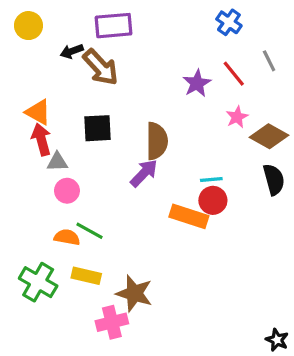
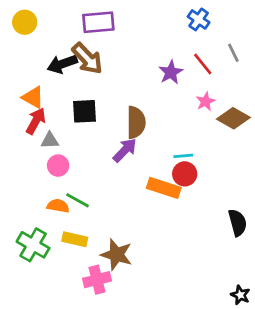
black arrow: (72, 51) -> (62, 64), moved, size x1.5
red arrow: (41, 139) -> (36, 121), turned 44
black semicircle: (274, 180) -> (238, 223), moved

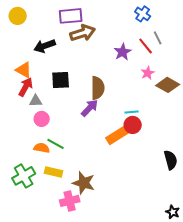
gray line: (233, 53) -> (158, 38), moved
brown arrow: (87, 58) -> (83, 33), moved, turned -65
orange rectangle: (164, 188) -> (118, 135), turned -50
green cross: (33, 245) -> (24, 176), turned 30

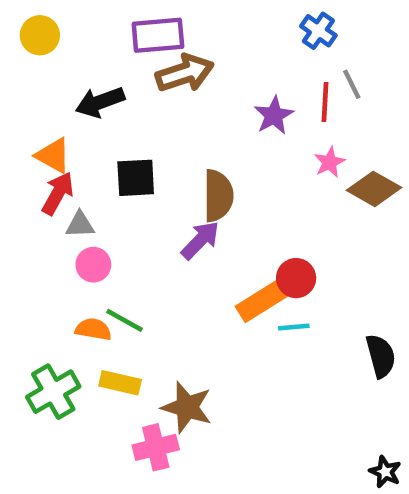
red line: (146, 46) -> (325, 102), turned 42
cyan line: (132, 112) -> (294, 327), moved

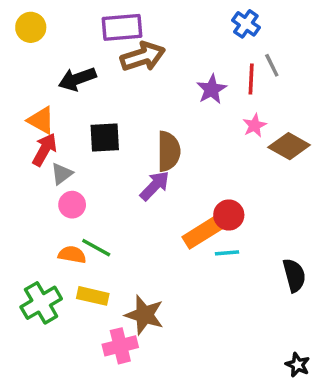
gray triangle: (80, 225) -> (62, 174), turned -35

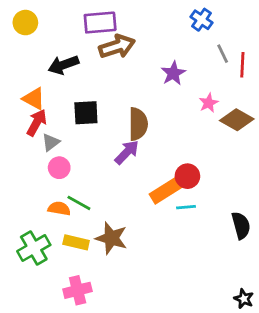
red line: (251, 79) -> (242, 65), moved
brown star: (144, 315) -> (111, 238), moved
pink cross: (120, 346) -> (78, 290), moved

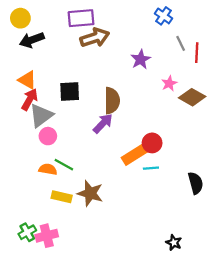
black arrow: (63, 65) -> (32, 40), moved
gray triangle: (51, 142) -> (41, 115), size x1.6
green cross: (34, 248) -> (27, 232), moved, size x0.7
pink cross: (78, 290) -> (47, 236), moved
black star: (244, 299) -> (174, 243), moved

